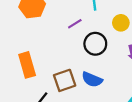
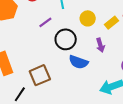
blue semicircle: (92, 79) -> (78, 62), moved

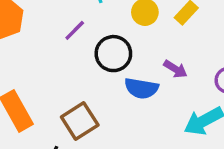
purple arrow: (100, 45) -> (175, 69), moved, turned -32

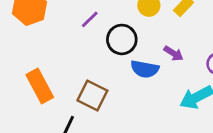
brown square: (80, 121) -> (92, 95), turned -32

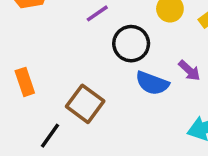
orange rectangle: (40, 86) -> (25, 82), size x0.7

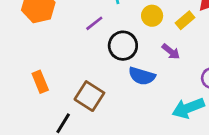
purple arrow: (189, 70) -> (171, 52), moved

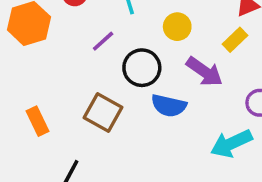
yellow rectangle: (185, 20) -> (235, 40), moved
purple arrow: (171, 52) -> (204, 72), size x1.5
brown square: (89, 96) -> (103, 112), moved

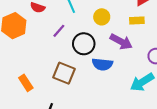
yellow rectangle: (235, 40) -> (137, 21), turned 48

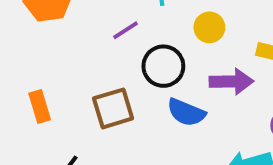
purple arrow: (121, 42) -> (231, 82), turned -45
brown square: (64, 73) -> (113, 108), turned 35

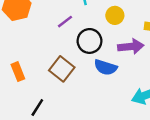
brown square: (113, 108) -> (62, 69), turned -30

